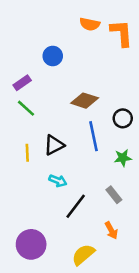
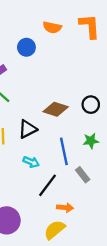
orange semicircle: (90, 24) -> (52, 27), moved
brown diamond: (85, 101) -> (56, 109), moved
blue line: (93, 136) -> (64, 151), moved
orange arrow: (111, 230) -> (65, 208), moved, turned -56

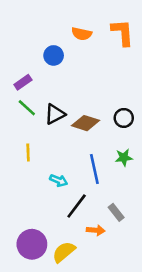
black triangle: (28, 129) -> (55, 114), moved
gray rectangle: (83, 175) -> (116, 212), moved
yellow semicircle: (55, 230) -> (64, 252), moved

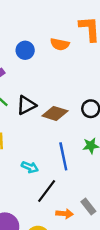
orange semicircle: (82, 34) -> (60, 44), moved
gray rectangle: (116, 212) -> (88, 207), moved

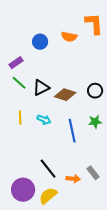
cyan arrow: (30, 167) -> (44, 120), moved
black line: (47, 191) -> (48, 169), moved, turned -75

